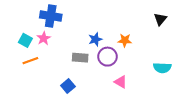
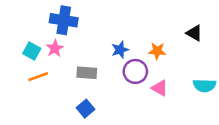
black triangle: (160, 19) -> (194, 33), moved, turned -40
gray rectangle: (80, 58) -> (87, 73), moved
pink triangle: (121, 82) -> (160, 88), moved

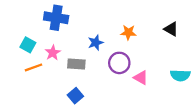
pink star: (55, 48) -> (53, 53), moved
blue star: (120, 50) -> (96, 43), moved
orange star: (157, 51) -> (128, 32), moved

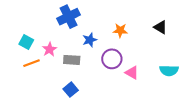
blue cross: (56, 18) -> (69, 17), moved, turned -35

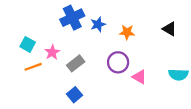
blue star: (90, 40) -> (98, 24), moved
gray rectangle: (72, 60) -> (76, 63), turned -42

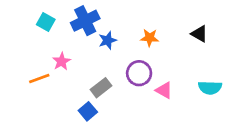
blue star: (98, 24) -> (108, 40), moved
cyan square: (28, 44) -> (46, 22), moved
gray rectangle: (76, 63) -> (101, 88), moved

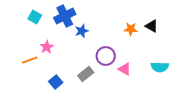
orange star: (150, 38) -> (131, 29), moved
gray rectangle: (101, 88) -> (86, 74), moved
blue square: (88, 111) -> (56, 82), moved

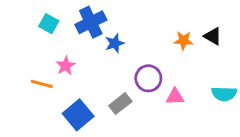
orange line: (30, 60) -> (42, 84), turned 35
pink triangle: (125, 69) -> (175, 97), turned -32
blue square: (56, 82) -> (78, 115), size x1.5

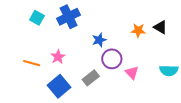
blue star: (115, 43) -> (99, 40), moved
pink star: (66, 66) -> (58, 57), moved
pink triangle: (175, 97) -> (132, 73), turned 48

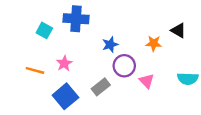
blue cross: (69, 17) -> (76, 19), turned 30
cyan square: (37, 18) -> (44, 30), moved
orange star: (138, 30) -> (154, 43), moved

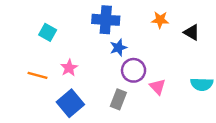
blue cross: (76, 19) -> (106, 20), moved
orange star: (154, 43) -> (160, 20), moved
gray rectangle: (101, 87) -> (118, 99), moved, turned -30

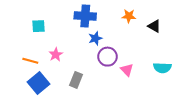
cyan square: (48, 32) -> (38, 26), turned -32
gray rectangle: (118, 99) -> (76, 80), moved
blue square: (70, 103) -> (38, 83), moved

